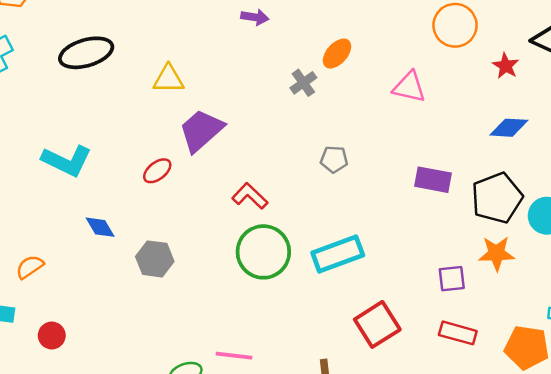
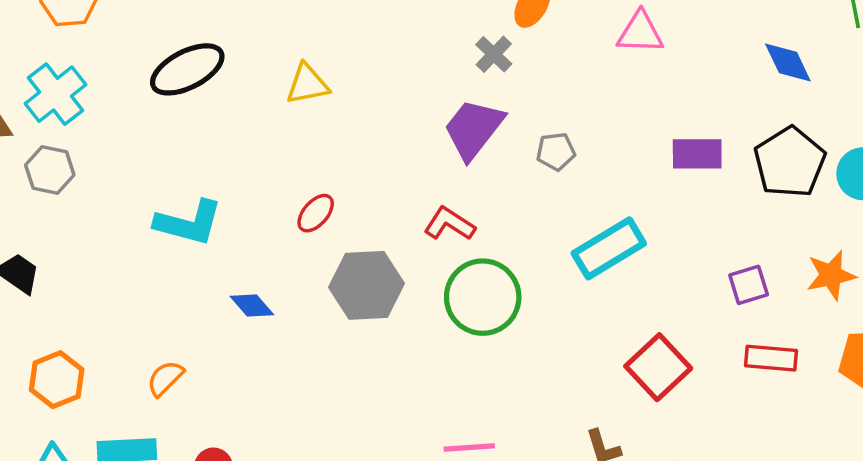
blue diamond: (509, 128) -> (788, 63), turned 72
purple trapezoid: (201, 130) -> (474, 129), moved
orange star: (497, 253) -> (831, 275), moved
cyan rectangle: (338, 254) -> (609, 248), moved
gray hexagon: (155, 259) -> (367, 285), moved, size x1.4

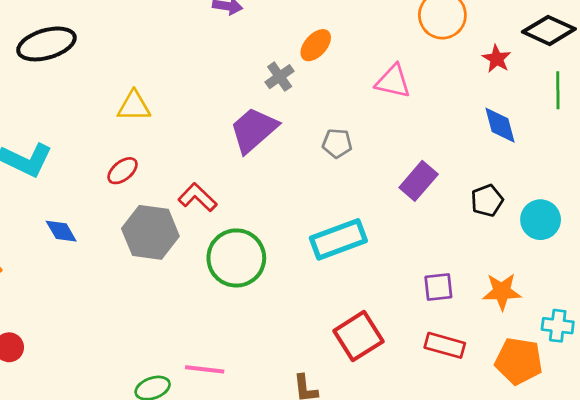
yellow triangle: (307, 84) -> (134, 106), moved
gray pentagon: (556, 151) -> (337, 143), moved
purple rectangle: (697, 154) -> (419, 181), turned -60
black pentagon: (790, 162) -> (487, 200), size x0.6
red L-shape: (450, 224) -> (198, 197), moved

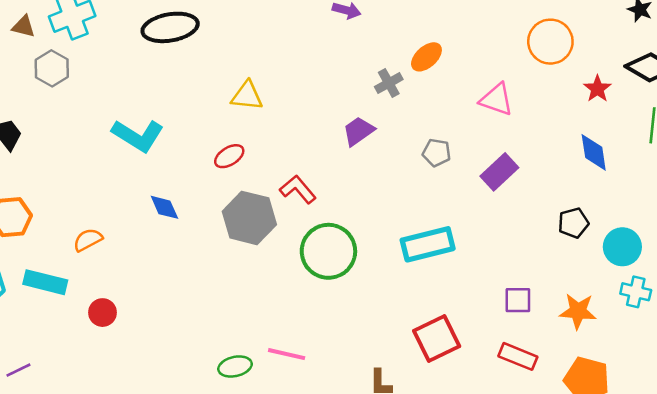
purple trapezoid: (254, 130) -> (358, 131), size x0.7
purple rectangle: (419, 181) -> (499, 172), moved
cyan cross: (558, 326) -> (636, 292), moved

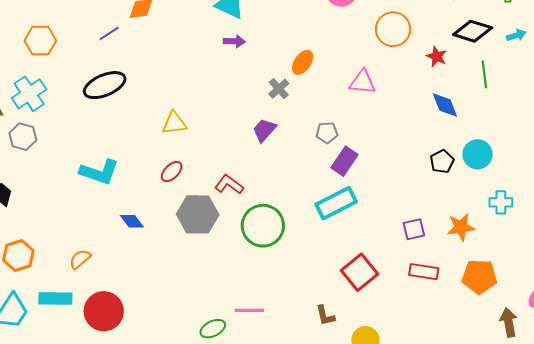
purple rectangle: (499, 172) -> (345, 161), moved
cyan circle: (622, 247) -> (478, 154), moved
red circle: (102, 313) -> (104, 311), size x1.8

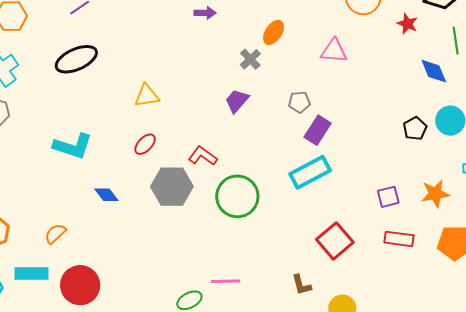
blue diamond: (445, 105) -> (434, 71), moved

